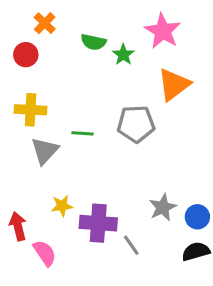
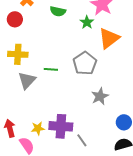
green star: (123, 55) -> (87, 22), moved
gray pentagon: (136, 124) -> (85, 63), turned -30
yellow star: (62, 206) -> (38, 128), moved
gray star: (163, 207) -> (100, 96), moved

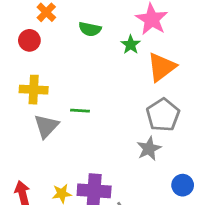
gray pentagon: (85, 63) -> (163, 115), moved

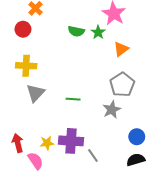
green semicircle: (90, 29) -> (76, 31), moved
orange triangle: (162, 67) -> (121, 49), size x0.7
green line: (80, 111) -> (73, 99), moved

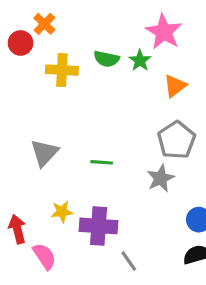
red circle: (23, 29) -> (21, 43), moved
yellow cross: (26, 66) -> (62, 70), moved
yellow star: (47, 143) -> (62, 212), moved
gray line: (93, 156) -> (129, 261), moved

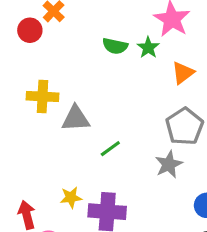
yellow cross: (62, 70) -> (42, 96), moved
gray triangle: (44, 153) -> (76, 119), moved, turned 44
green line: (102, 162) -> (110, 149), turned -40

